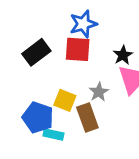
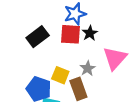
black star: (123, 55) -> (90, 33), moved

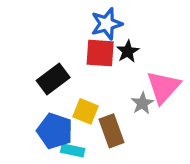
black rectangle: (38, 37) -> (53, 79), moved
gray star: (88, 68) -> (142, 103), moved

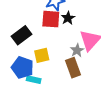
yellow square: (86, 111) -> (42, 55), turned -35
brown rectangle: (111, 131) -> (73, 68), moved

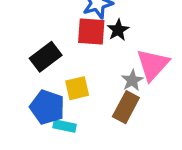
brown rectangle: (73, 68) -> (126, 107), turned 48

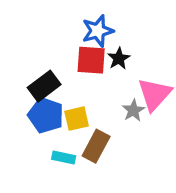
blue pentagon: (47, 107) -> (46, 115), moved
brown rectangle: (126, 107) -> (96, 146), moved

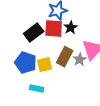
black rectangle: (44, 86) -> (34, 33), moved
brown rectangle: (96, 146) -> (65, 57), moved

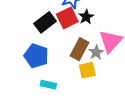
red square: (54, 29) -> (67, 18), turned -30
yellow square: (45, 65) -> (87, 70), moved

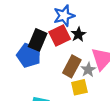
black rectangle: (45, 22) -> (38, 40), turned -30
blue pentagon: (36, 56) -> (29, 55), moved

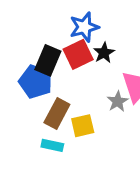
brown rectangle: (72, 66) -> (57, 114), moved
yellow square: (79, 87) -> (83, 126), moved

